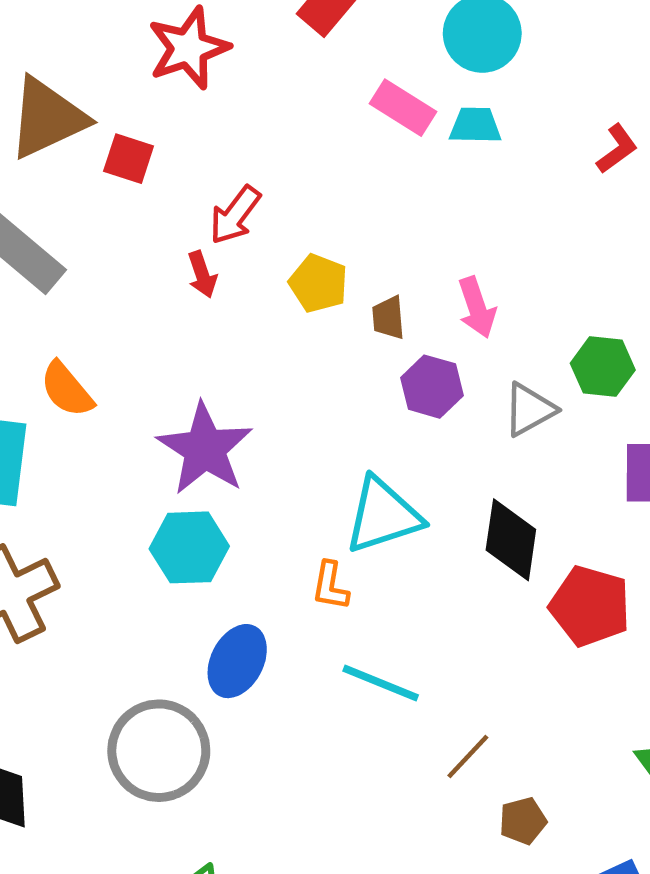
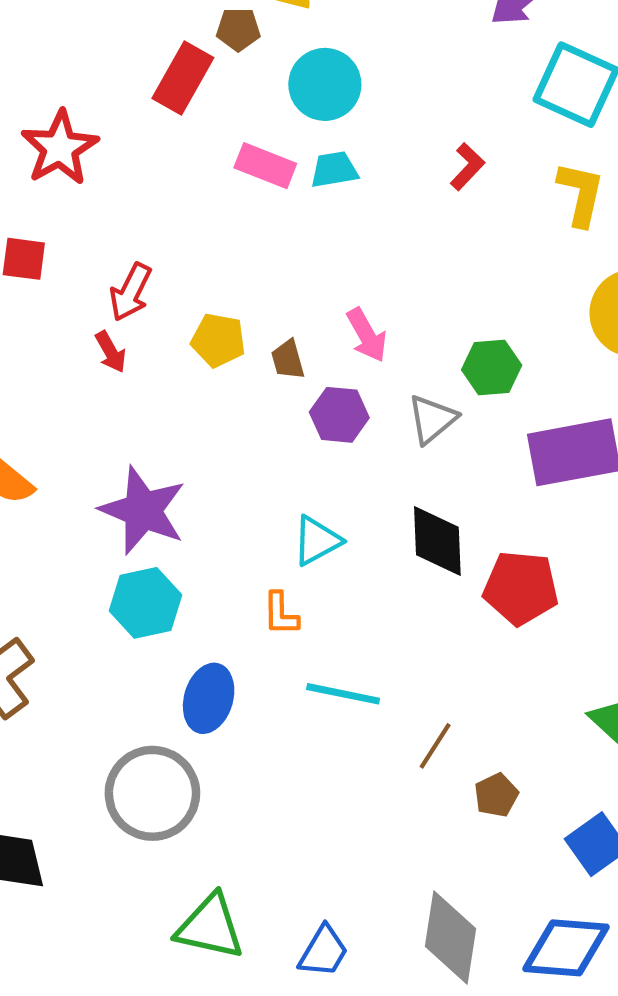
cyan triangle: (383, 515) -> (317, 541), size x0.7

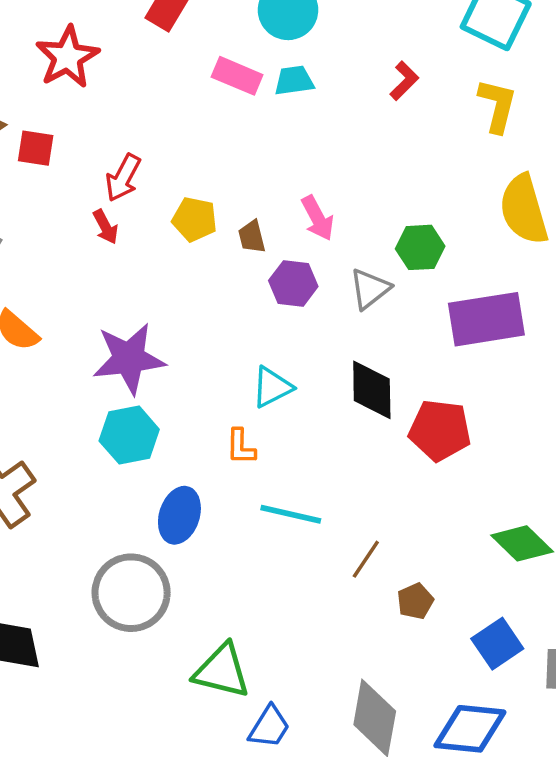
purple star: (143, 510) -> (129, 359), turned -30
green triangle: (210, 927) -> (222, 671), moved

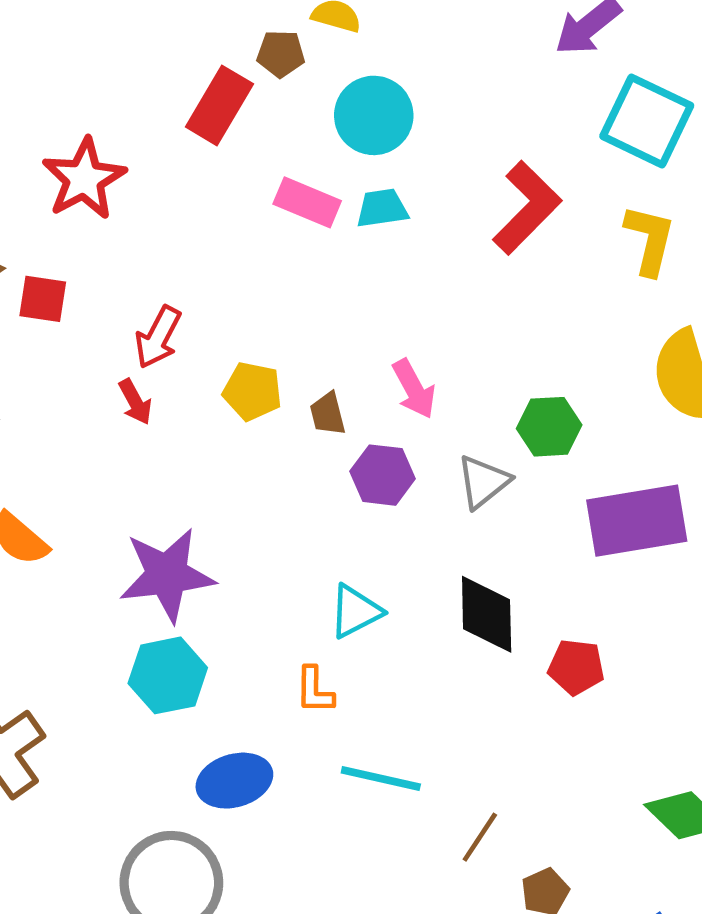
red L-shape: (404, 81) -> (527, 208), size x1.8
red pentagon: (440, 430) -> (576, 667), size x0.7
blue ellipse: (179, 515) -> (234, 781), turned 56

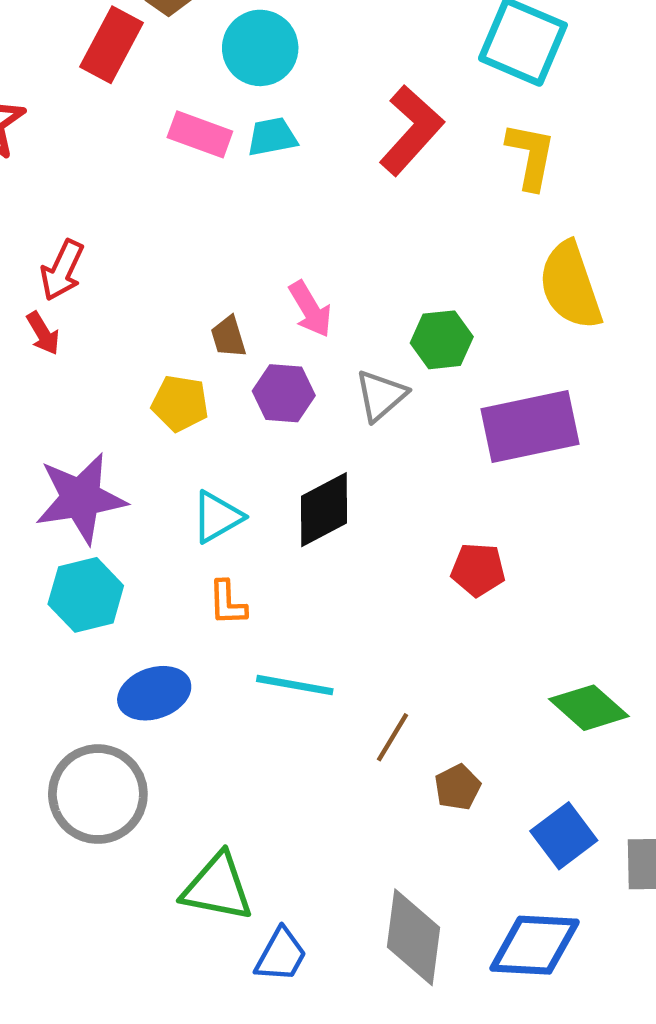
yellow pentagon: (252, 391) -> (180, 403), moved
cyan triangle: (355, 611) -> (217, 517), moved
black diamond: (487, 614) -> (324, 510), moved, turned 66

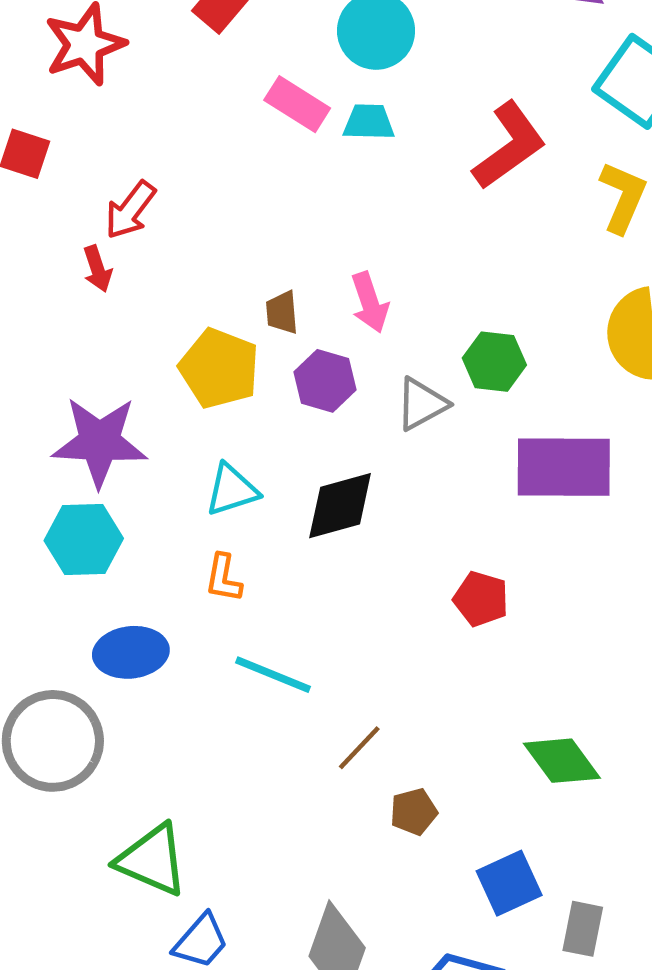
yellow pentagon: (180, 403) -> (219, 368), size x1.4

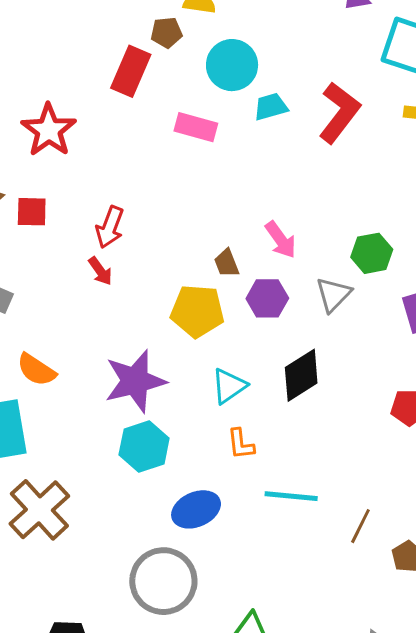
cyan trapezoid: (369, 122) -> (271, 107), moved

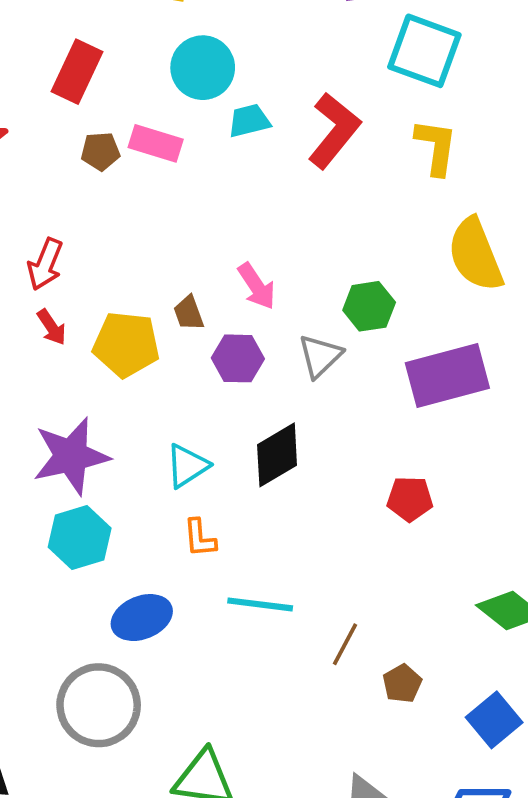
brown pentagon: (166, 32) -> (100, 151), moved
red arrow: (100, 271) -> (52, 327), moved
yellow pentagon: (197, 311) -> (126, 344), moved

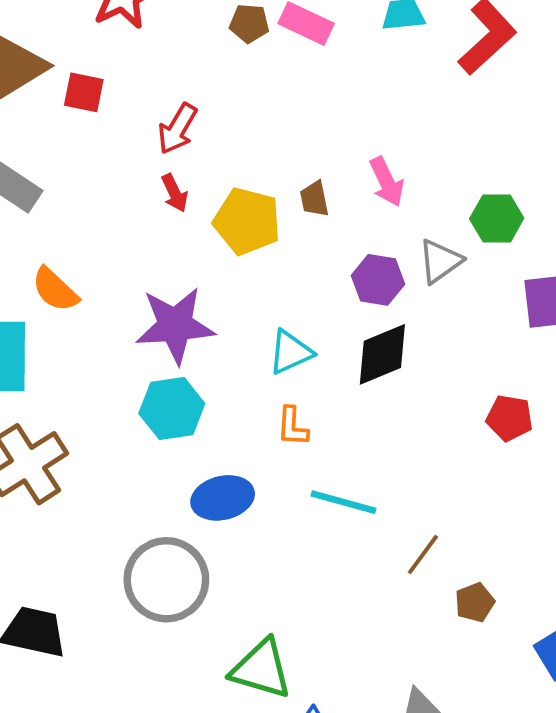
purple hexagon: (238, 358) -> (378, 280), moved

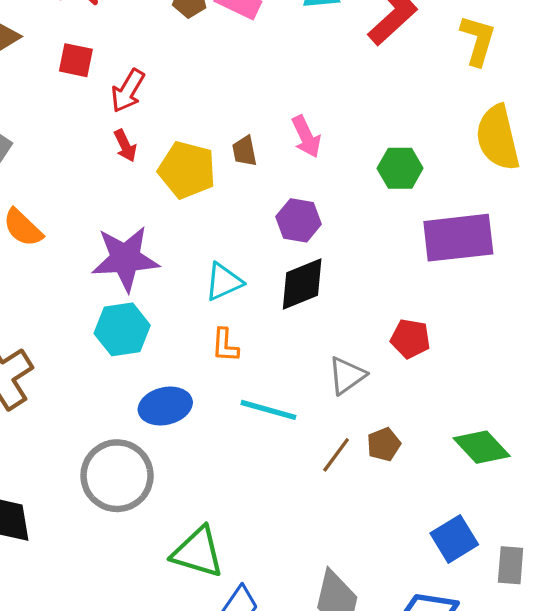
red square: (84, 92) -> (76, 60), moved
gray triangle: (440, 261) -> (347, 376), moved
brown pentagon: (475, 602) -> (384, 444), moved

